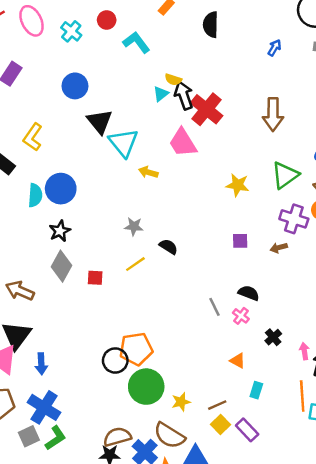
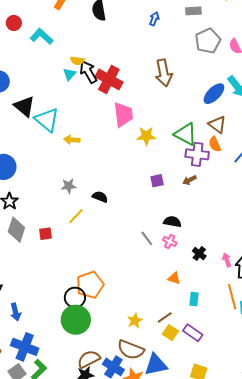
pink trapezoid: (183, 143) -> (123, 115), moved, turned -144
green triangle: (285, 175) -> (186, 134), moved, turned -45
green circle: (146, 387) -> (76, 320), moved

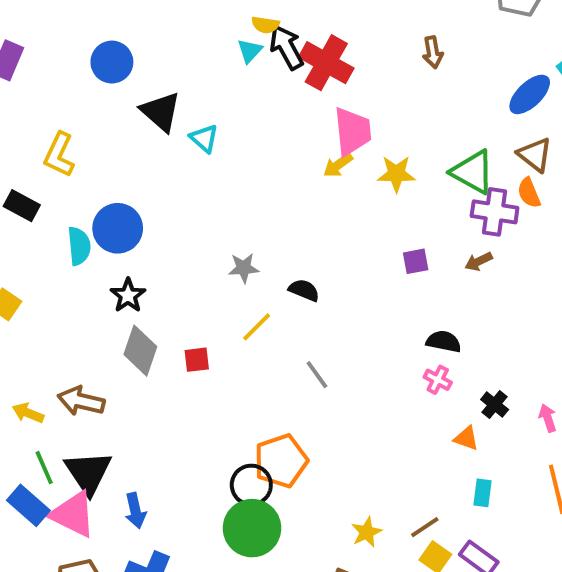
brown arrow: (164, 73) -> (433, 52), size x0.6
cyan triangle: (47, 120) -> (204, 138), size x0.6
yellow arrow: (72, 140) -> (338, 165), moved, turned -42
gray line: (147, 238) -> (317, 375), moved
orange triangle: (174, 278) -> (466, 438), moved

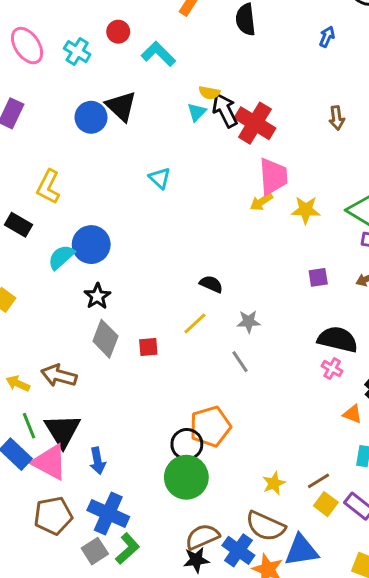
black triangle: (161, 112) -> (121, 106), moved
cyan semicircle: (79, 246) -> (61, 257), turned -128
gray star: (244, 268) -> (249, 322), moved
black semicircle: (304, 290) -> (211, 284), moved
black semicircle: (444, 342) -> (338, 339), size x1.5

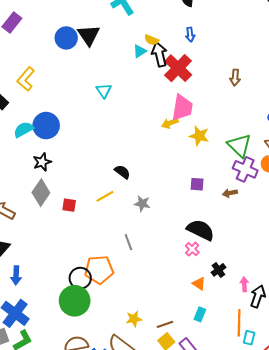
blue arrow: (327, 37) -> (190, 35), moved, turned 136
gray line: (240, 362) -> (128, 242), moved

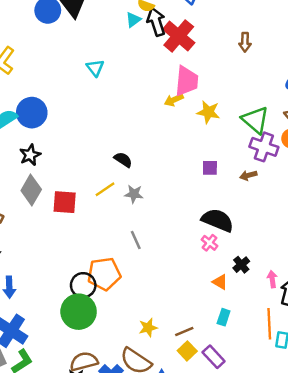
gray star: (142, 204) -> (134, 194), moved
red square: (69, 205) -> (65, 202), size x1.5

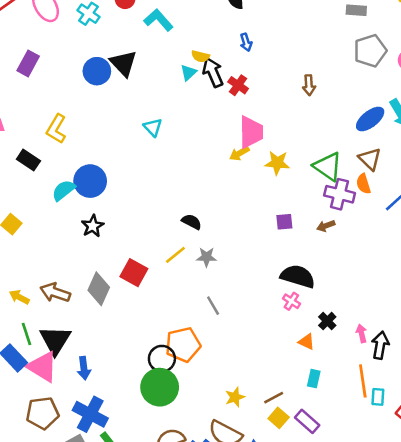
red cross: (179, 36) -> (238, 85), size x0.6
gray diamond: (31, 190) -> (99, 289), moved
red square: (65, 202) -> (134, 273), turned 30

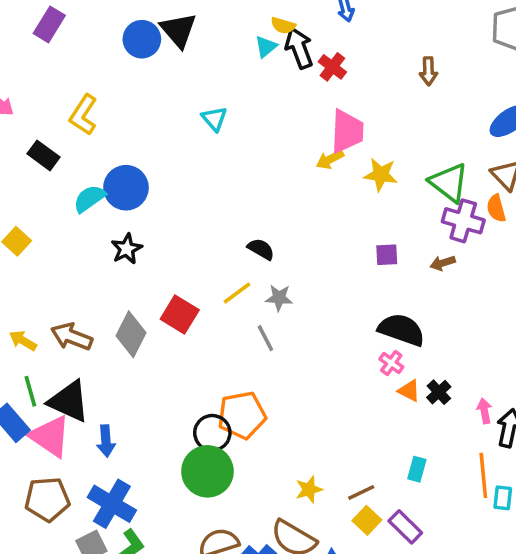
gray line: (213, 306) -> (265, 338), moved
black triangle: (55, 340) -> (69, 401), turned -40
orange triangle: (307, 342) -> (409, 391), moved

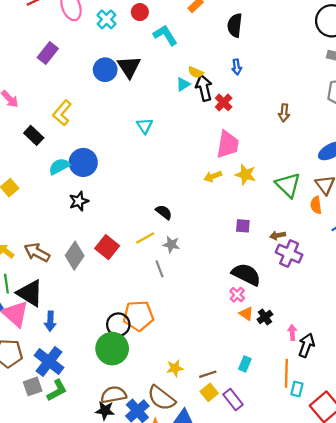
yellow arrow: (330, 159) -> (213, 176), moved
purple cross: (463, 221) -> (289, 254), moved

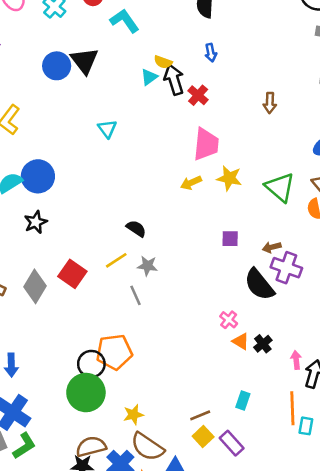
black semicircle: (246, 274) -> (259, 285), moved, turned -152
yellow star: (175, 368) -> (133, 415), moved

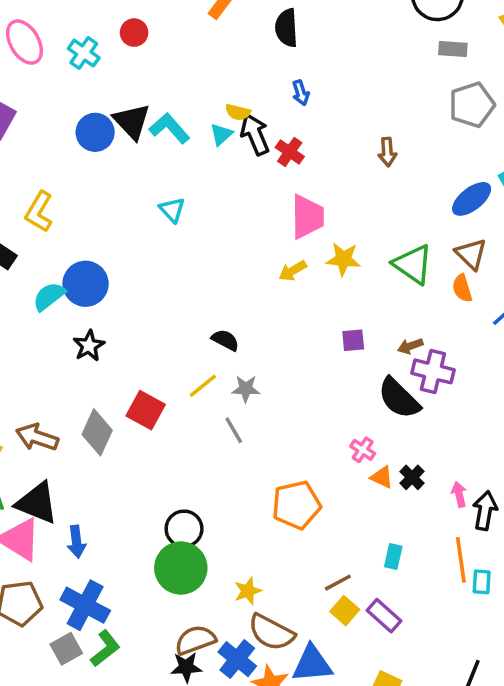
cyan L-shape: (124, 21) -> (169, 128), moved
orange pentagon: (114, 352) -> (296, 505), moved

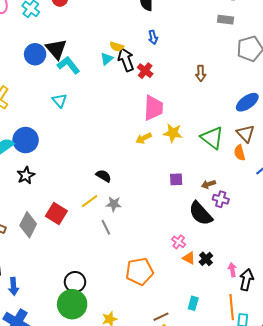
gray rectangle: (453, 49) -> (225, 20), moved
cyan L-shape: (169, 128) -> (68, 65), moved
cyan triangle: (172, 210) -> (60, 100), moved
purple cross: (433, 371) -> (221, 199), size x0.7

